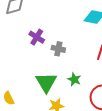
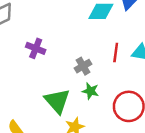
gray cross: (58, 49) -> (83, 66), moved, turned -32

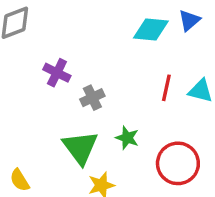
gray cross: (83, 66) -> (92, 98), moved

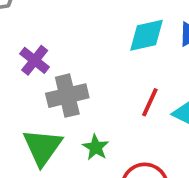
cyan diamond: (151, 29) -> (147, 35), turned -30
gray cross: (92, 98) -> (67, 96), size x1.5

